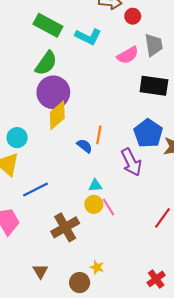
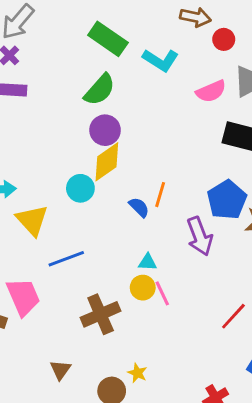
purple circle: (53, 92) -> (105, 130), size x0.7
cyan circle: (17, 138) -> (80, 188), moved

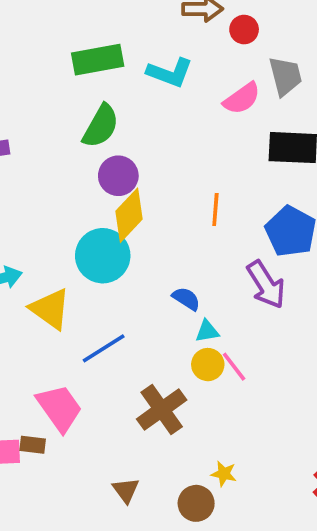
green rectangle: (108, 39) -> (98, 60), turned -33
cyan circle: (80, 188) -> (103, 256), size x1.5
orange line: (160, 195) -> (215, 210), moved
blue semicircle: (139, 207) -> (186, 299), moved

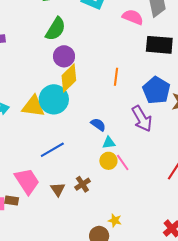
pink semicircle: (242, 98) -> (133, 17), turned -125
yellow triangle: (50, 309) -> (33, 106), moved, turned -30
brown cross: (162, 409) -> (82, 184), size x0.6
brown triangle: (126, 490) -> (58, 189), moved

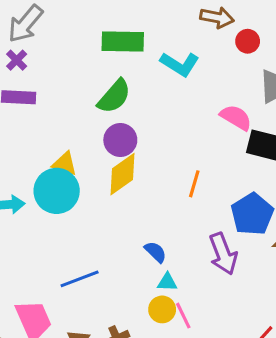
pink semicircle: (133, 17) -> (236, 117), moved
cyan circle: (54, 99) -> (57, 191), moved
yellow triangle: (33, 106) -> (65, 164), moved, size x0.7

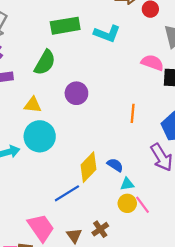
green semicircle: (114, 96) -> (45, 63), moved
yellow triangle: (65, 164) -> (33, 105), moved
yellow diamond: (123, 174) -> (89, 167), moved

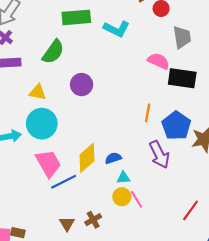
orange line: (133, 113) -> (148, 113), moved
blue semicircle: (115, 165) -> (113, 158), turned -56
pink trapezoid: (41, 228) -> (48, 163), moved

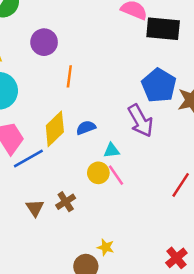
orange line: (148, 113) -> (69, 76), moved
cyan triangle: (123, 178) -> (112, 151), moved

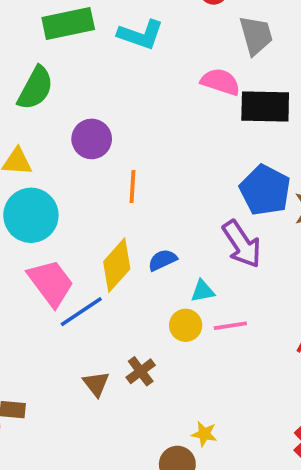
pink line: (116, 175) -> (230, 326), moved, turned -60

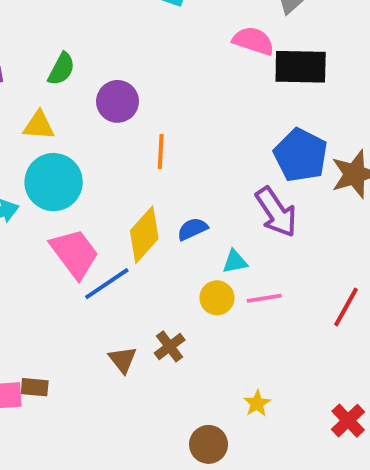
green semicircle: (35, 88) -> (61, 69), moved, size x0.7
yellow star: (204, 434) -> (257, 403), moved, turned 30

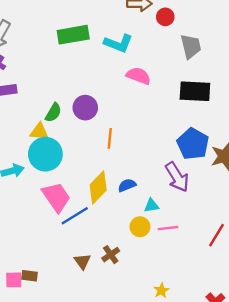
pink semicircle: (253, 41) -> (138, 76), moved
green semicircle: (61, 69) -> (53, 113), moved
yellow triangle: (39, 125) -> (39, 132), moved

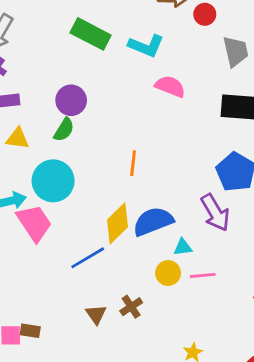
green rectangle: (73, 35) -> (91, 34), turned 36
purple circle: (85, 108) -> (71, 100), moved
yellow triangle: (39, 132) -> (17, 138), moved
blue semicircle: (127, 185) -> (153, 221), size x1.8
pink trapezoid: (56, 197) -> (34, 223), moved

